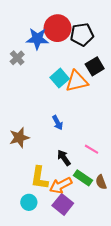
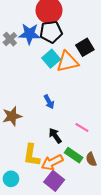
black pentagon: (82, 35) -> (51, 32), moved
blue star: (37, 39) -> (29, 34), moved
cyan circle: (29, 202) -> (11, 179), moved

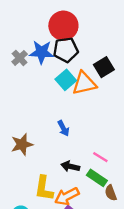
black arrow: (55, 136) -> (70, 166), turned -42
green rectangle: (74, 155) -> (97, 178), moved

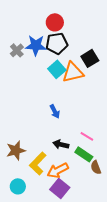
red circle: (63, 26) -> (55, 22), size x0.7
brown star: (22, 144) -> (16, 150), moved
yellow L-shape: (44, 188) -> (38, 163), turned 35

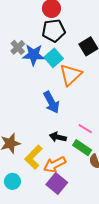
blue star: (36, 45) -> (34, 55), moved
gray cross: (17, 50) -> (18, 47), moved
orange triangle: (73, 72) -> (70, 75), moved, turned -30
blue arrow: (55, 111) -> (51, 102), size x1.5

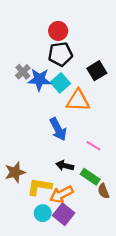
orange triangle: (70, 75) -> (78, 100), turned 45
pink line: (85, 129) -> (93, 146), moved
yellow L-shape: (34, 157) -> (39, 187), turned 55
cyan circle: (12, 181) -> (43, 213), moved

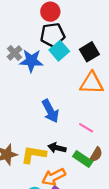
cyan square: (60, 83) -> (59, 51), moved
orange triangle: (78, 100) -> (92, 83), moved
yellow L-shape: (39, 187) -> (34, 155), moved
brown semicircle: (103, 191) -> (96, 155), moved, turned -128

